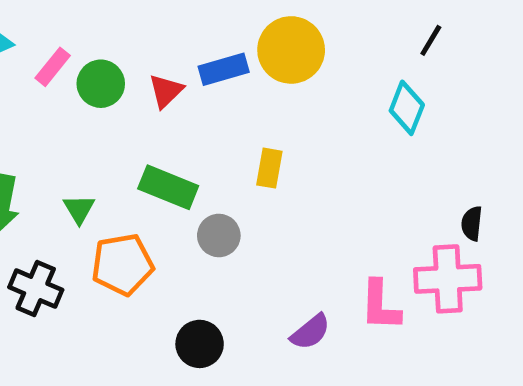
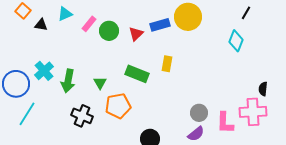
yellow rectangle: (269, 168) -> (167, 64), moved
gray circle: (219, 236) -> (199, 113), moved

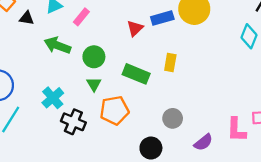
green circle: (109, 31) -> (94, 57), moved
cyan cross: (44, 71) -> (53, 98), moved
green arrow: (68, 81) -> (57, 45), moved, turned 100
gray circle: (199, 113) -> (173, 118), moved

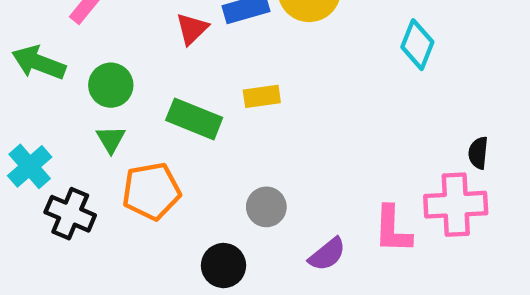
yellow rectangle: (170, 62) -> (262, 96), turned 72

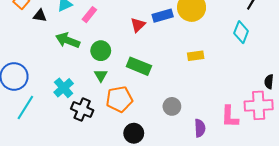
yellow rectangle: (262, 96) -> (196, 56), moved
purple semicircle: (327, 254) -> (200, 128), turned -54
black circle: (223, 266) -> (134, 133), moved

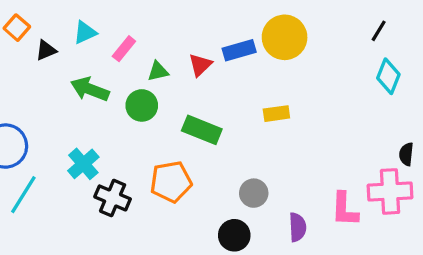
black triangle: (40, 16) -> (46, 50), turned -32
cyan diamond: (241, 32) -> (388, 76), moved
yellow rectangle: (196, 56) -> (276, 114), moved
green triangle: (101, 75) -> (158, 71), moved, turned 48
black circle: (134, 133) -> (234, 235), moved

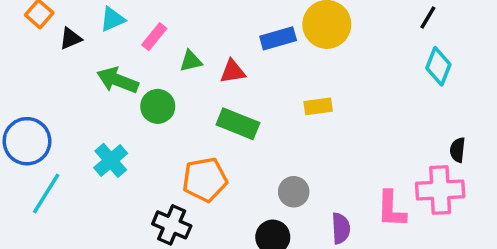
red triangle: (200, 65) -> (233, 71), moved, turned 35
green circle: (142, 105) -> (158, 106), moved
black cross: (113, 198) -> (172, 225), moved

